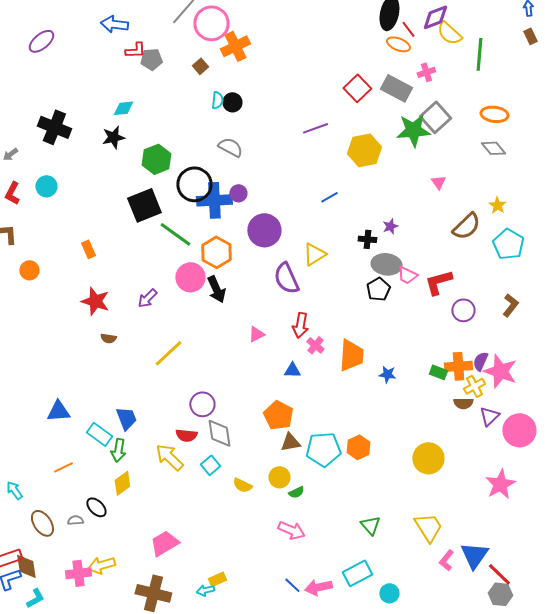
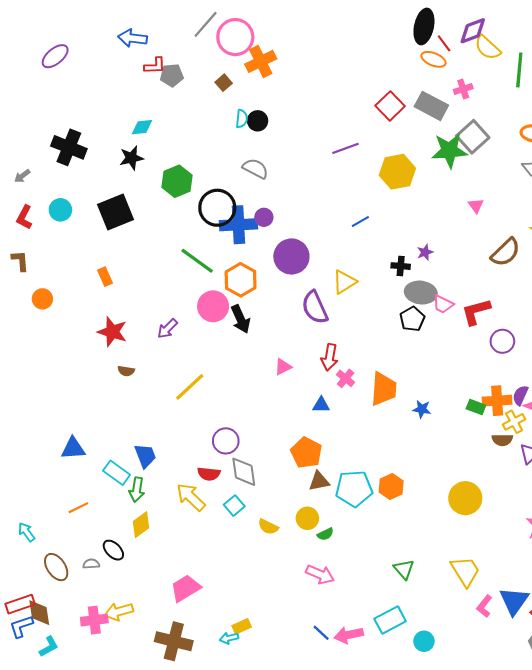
black square: (144, 205) -> (116, 212), moved

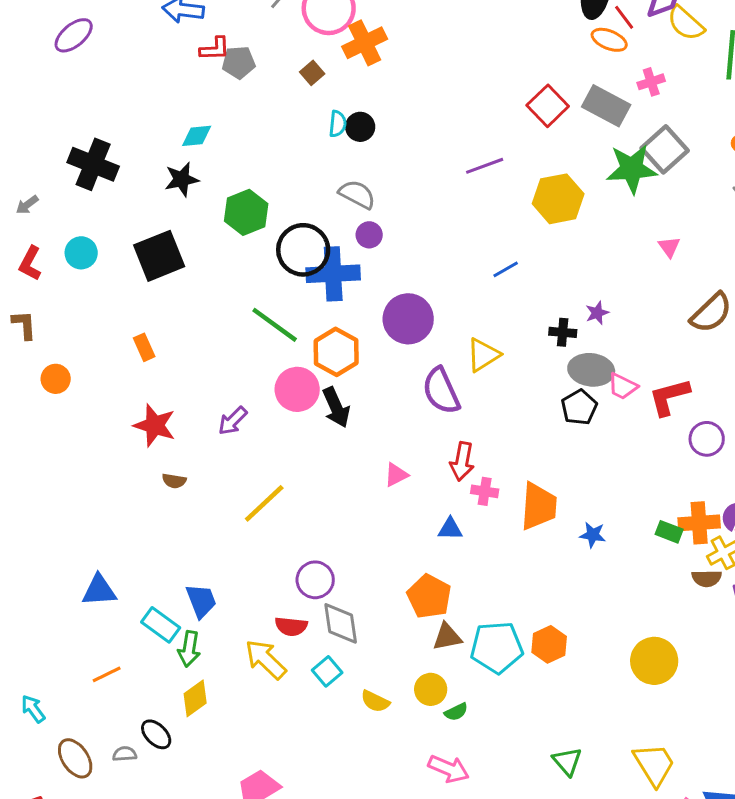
purple circle: (264, 217) -> (369, 235), moved
pink cross: (346, 378) -> (485, 491), turned -30

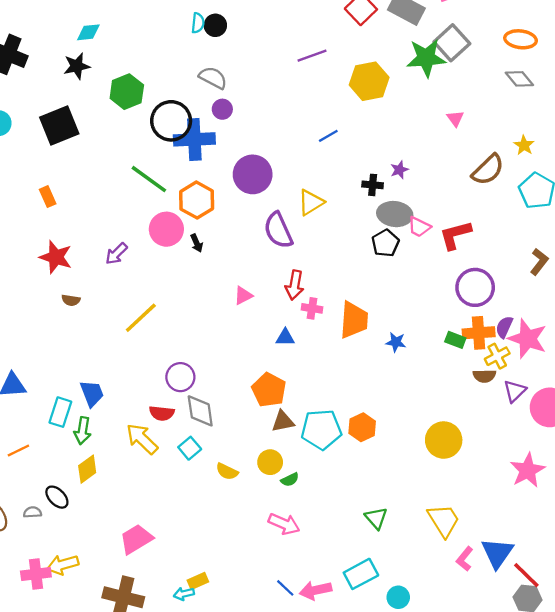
black arrow: (336, 407) -> (197, 243), size x0.6
purple circle: (707, 439) -> (475, 287), moved, size x1.4
cyan rectangle: (161, 625) -> (60, 412), turned 72

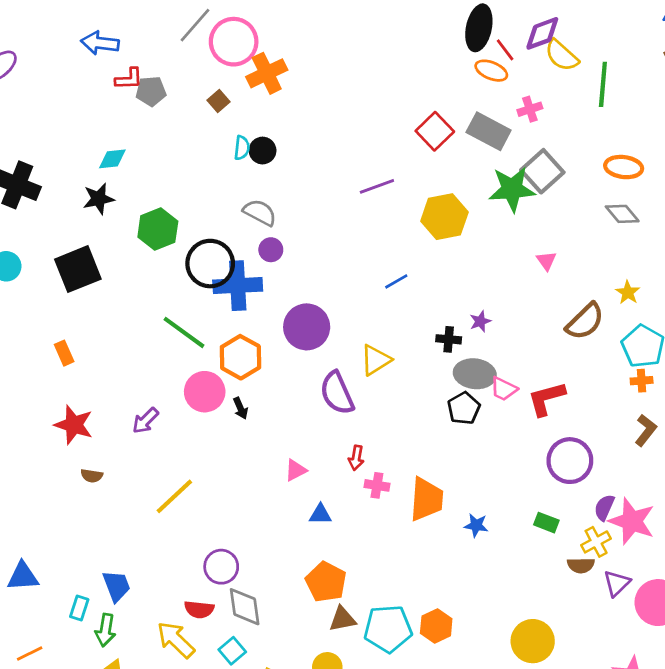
red arrow: (295, 285) -> (356, 458), size x0.7
orange cross: (479, 333) -> (642, 381), moved, size x0.6
blue triangle: (285, 337) -> (320, 514), moved
cyan rectangle: (60, 412) -> (79, 608), size x0.7

